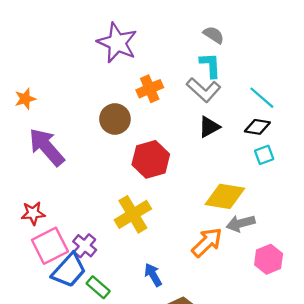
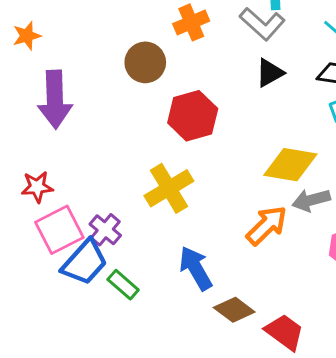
purple arrow: (47, 147) -> (55, 99), turned -141
blue arrow: (153, 275) -> (196, 268), size x1.4

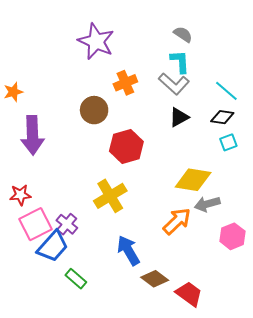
green rectangle: (123, 285) -> (76, 279), moved

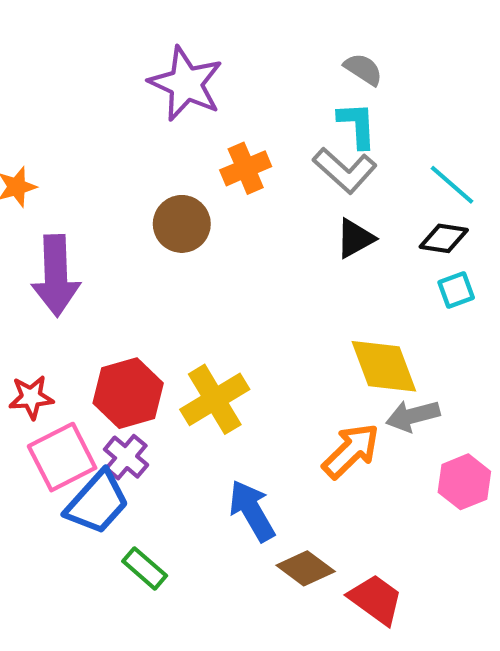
red hexagon: (126, 146) -> (128, 393), moved
yellow diamond: (193, 180) -> (384, 366), turned 60

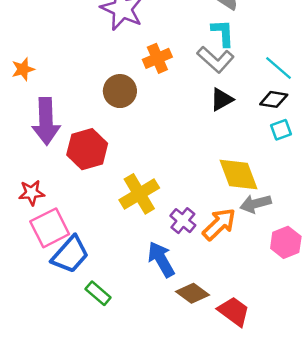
red hexagon: (128, 393) -> (87, 149), moved
purple cross: (126, 457) -> (183, 221), moved

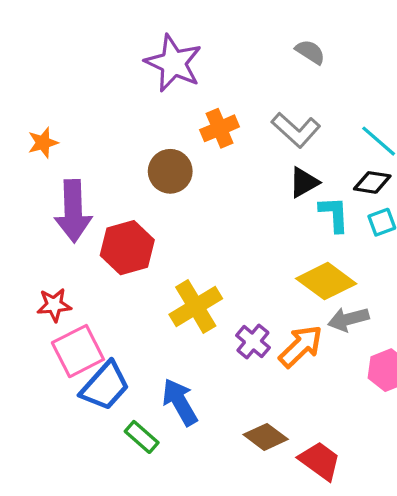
cyan L-shape: (223, 33) -> (334, 214), moved
yellow diamond: (239, 175) -> (326, 281), turned -33
blue arrow: (161, 259) -> (180, 402), moved

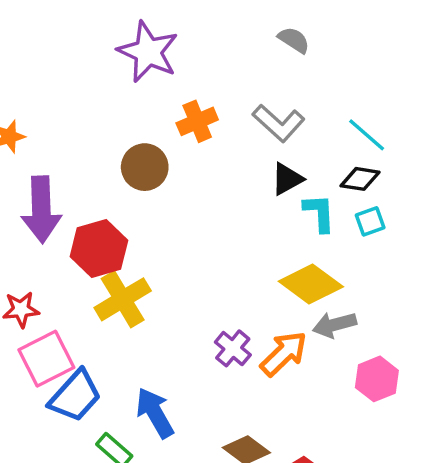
yellow cross: (196, 306) -> (123, 299), moved

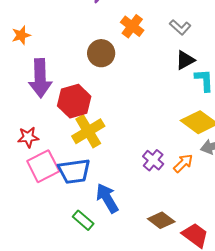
orange cross: (197, 121) -> (132, 26), turned -30
gray L-shape: (279, 123) -> (180, 27), size x0.7
orange arrow: (284, 354) -> (183, 163), size x0.7
blue trapezoid: (75, 396) -> (74, 171), moved, turned 40

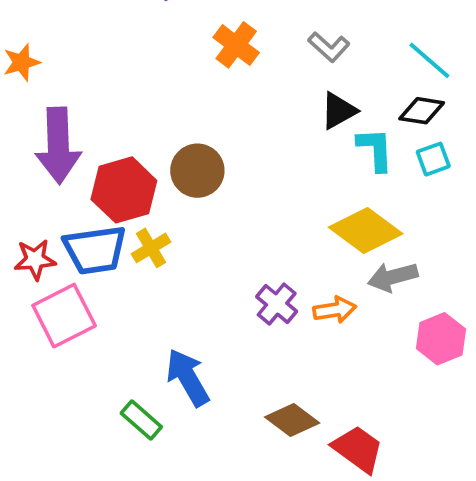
brown circle: (101, 53) -> (197, 171), moved
yellow cross: (88, 131) -> (151, 248), size x0.6
orange arrow: (183, 163) -> (335, 310), turned 35
blue trapezoid: (74, 171) -> (95, 250), moved

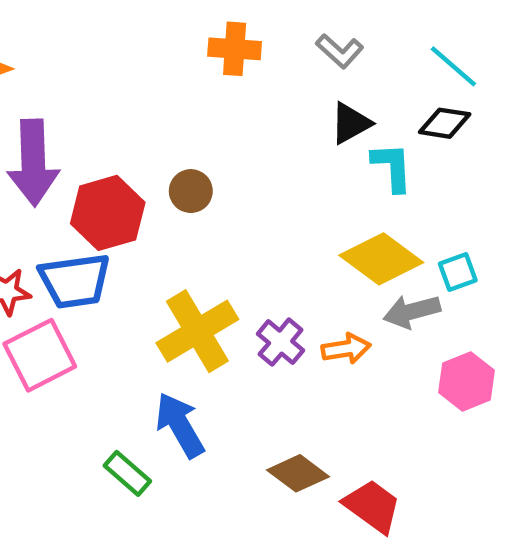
orange cross: (236, 45) -> (235, 49), turned -33
cyan square: (433, 159) -> (458, 272), moved
brown circle: (197, 171) -> (191, 191), size x0.7
yellow cross: (151, 248) -> (197, 331), moved, size x1.8

